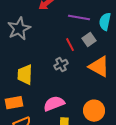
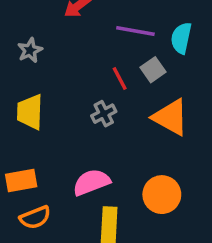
gray star: (19, 29) -> (30, 50), size x0.6
yellow trapezoid: (25, 75) -> (30, 112), moved

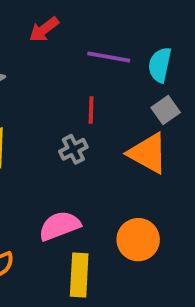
gray square: (153, 70) -> (166, 110), moved
red line: (120, 78) -> (91, 110), turned 30

